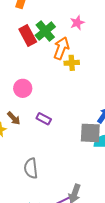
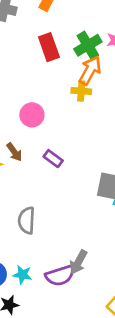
green cross: (45, 31) -> (88, 45), moved
yellow cross: (72, 63) -> (81, 91), moved

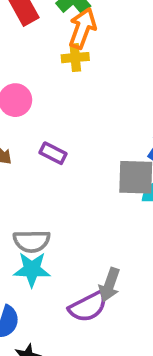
gray semicircle: (27, 220) -> (32, 241), turned -84
cyan star: (22, 275) -> (32, 269), moved, size x1.4

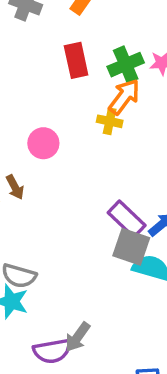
purple rectangle: (53, 153) -> (127, 219), moved, size x1.5

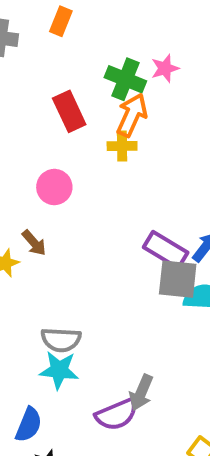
red rectangle: (76, 60) -> (69, 111), moved
green cross: (126, 65) -> (125, 79), turned -32

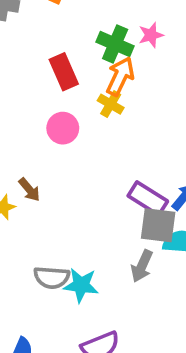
yellow cross: (122, 146) -> (111, 104), turned 30
pink circle: (54, 187) -> (63, 128), moved
cyan star: (59, 370) -> (81, 285), moved
gray arrow: (141, 393) -> (142, 266), moved

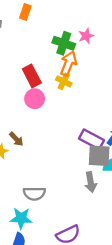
red rectangle: (64, 72) -> (32, 76), moved
gray arrow: (142, 266) -> (91, 182), turned -30
cyan star: (81, 285) -> (21, 218), moved

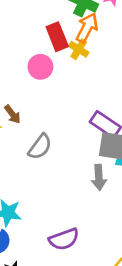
red rectangle: (32, 76) -> (57, 37), moved
gray semicircle: (34, 194) -> (40, 147), moved, turned -60

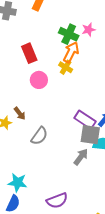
red rectangle: (57, 37) -> (29, 53), moved
gray arrow: (99, 177) -> (81, 157), turned -138

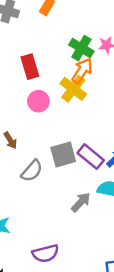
yellow cross: (66, 67) -> (73, 89), size x1.5
gray square: (90, 135) -> (63, 154), moved, turned -30

